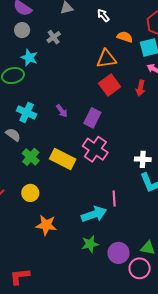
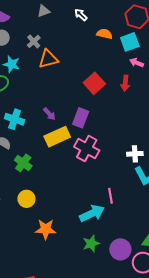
orange triangle: (106, 59) -> (48, 59), moved
yellow rectangle: (63, 159) -> (57, 137), moved, turned -45

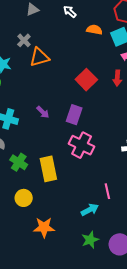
yellow rectangle: (57, 137) -> (48, 169), moved, turned -75
cyan arrow: (92, 213) -> (90, 210), size x0.7

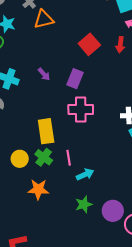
pink cross: (82, 145) -> (81, 109), turned -30
green cross: (19, 162) -> (44, 157), moved
pink line: (107, 191) -> (69, 158), moved

